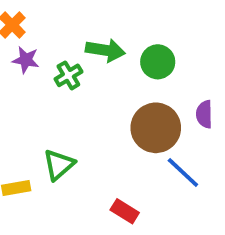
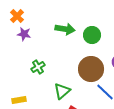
green cross: (68, 75) -> (38, 67), moved
green triangle: (59, 165) -> (62, 91), moved

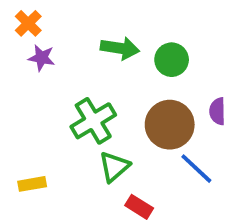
green cross: (38, 67) -> (93, 121), moved, size x1.6

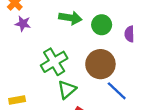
purple semicircle: (217, 111) -> (129, 34), moved

